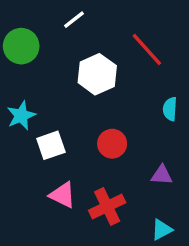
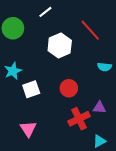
cyan semicircle: (170, 109) -> (104, 67), turned -88
pink triangle: (63, 195) -> (28, 129), moved, turned 30
red cross: (107, 207) -> (79, 119), moved

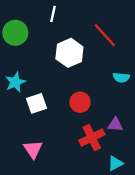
white line: (45, 12) -> (53, 14), turned -40

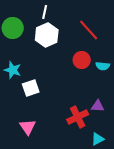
white hexagon: (69, 53) -> (47, 35), moved
cyan star: (15, 82) -> (13, 70), turned -30
red circle: (80, 102) -> (82, 60), moved

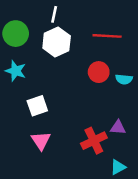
red line: (89, 30) -> (107, 36), turned -45
cyan star: (13, 70) -> (16, 71), moved
pink triangle: (28, 127) -> (41, 141), moved

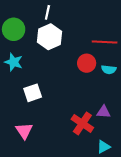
red line: (107, 36) -> (105, 42), moved
pink triangle: (41, 141) -> (24, 131), moved
red cross: (94, 141) -> (82, 123), turned -30

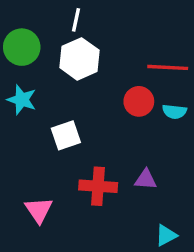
white square: (33, 93) -> (66, 135), moved
purple triangle: (103, 112) -> (146, 179), moved
red cross: (82, 123) -> (98, 186), moved, turned -30

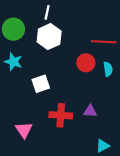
cyan semicircle: (174, 112) -> (108, 69), turned -104

